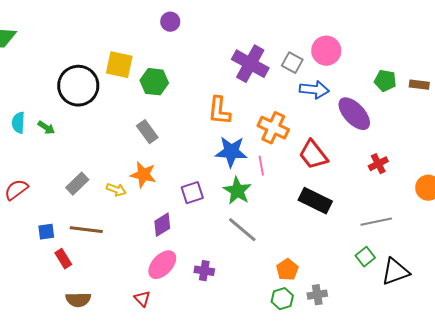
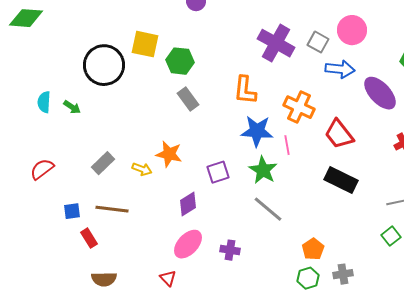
gray rectangle: (147, 132) -> (188, 99), moved

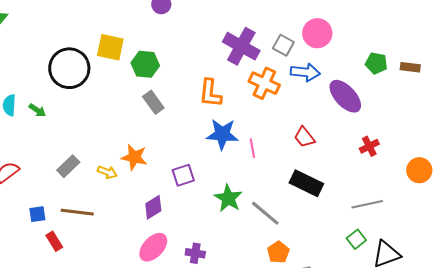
orange cross: (299, 107) -> (264, 83), moved
red trapezoid: (339, 134) -> (304, 137), size x0.7
green star: (263, 170) -> (228, 198), moved
gray line: (268, 209) -> (265, 213), moved

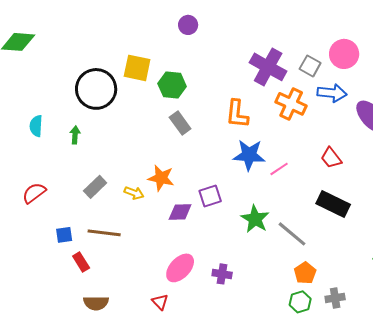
green arrow: (37, 110) -> (75, 135), moved, turned -120
pink line: (252, 148) -> (279, 169), turned 66
purple diamond: (153, 207) -> (180, 212), moved, turned 30

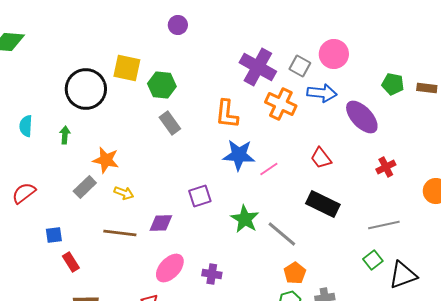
orange star: (161, 178) -> (106, 160), moved
purple diamond: (180, 212) -> (161, 223), moved
brown line: (104, 233) -> (120, 233), moved

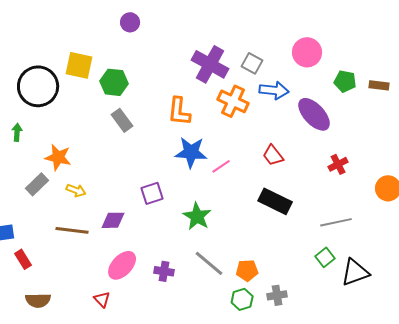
pink circle: (334, 54) -> (307, 52), moved
gray line: (282, 234) -> (209, 263), moved
orange pentagon: (295, 273) -> (247, 270), turned 30

